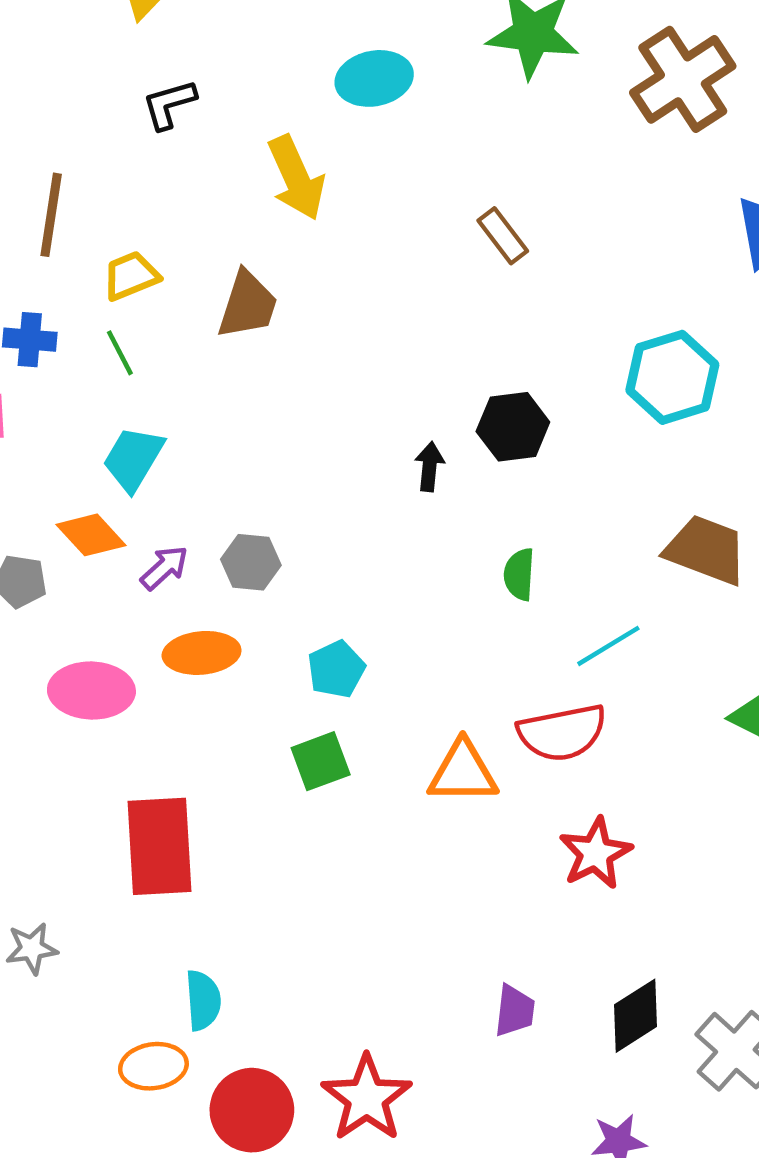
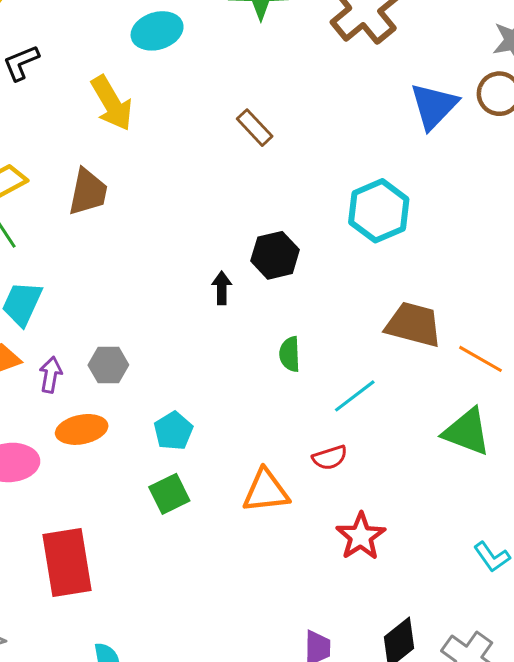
purple arrow: (164, 568) -> (51, 375), turned -32
red semicircle: (562, 733) -> (330, 458), size x0.6

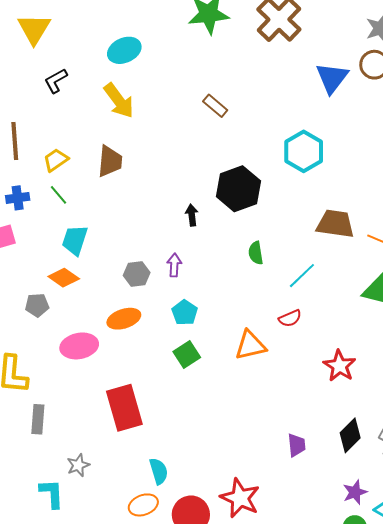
cyan ellipse: (157, 31) -> (124, 50), moved
black hexagon: (275, 255) -> (238, 189), size x1.4
black arrow: (222, 288) -> (192, 215), moved
purple arrow: (51, 375) -> (174, 265), moved
red star: (361, 536) -> (340, 366), moved

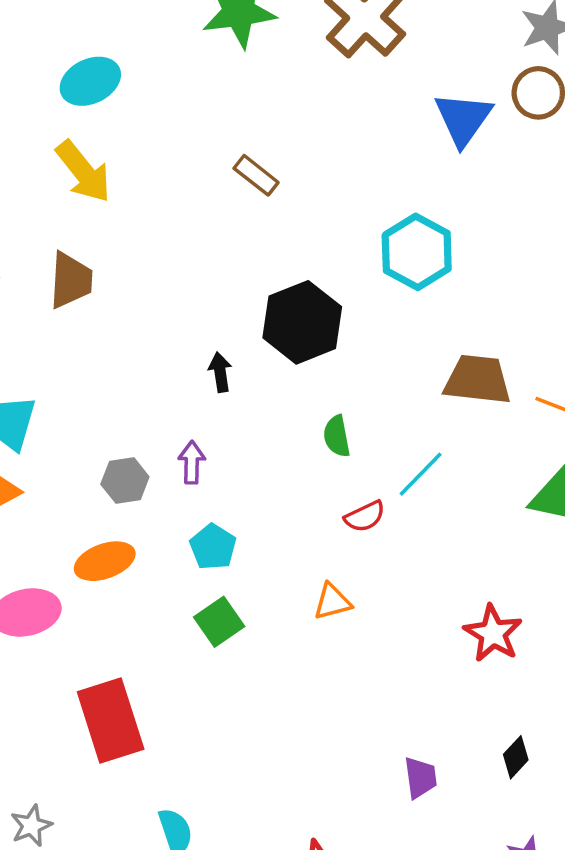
red semicircle: (290, 318) -> (365, 516), moved
orange triangle: (250, 345) -> (332, 602), size x0.7
black diamond: (350, 435) -> (516, 757), size x0.7

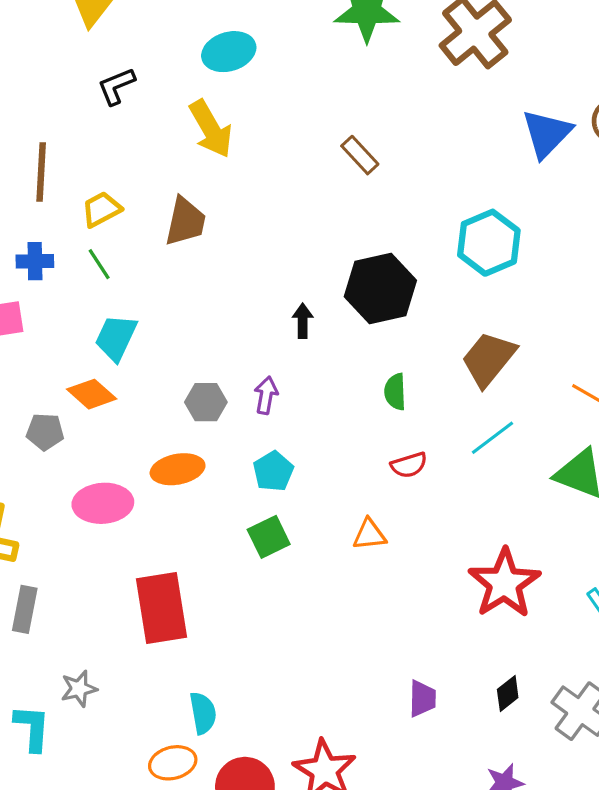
brown trapezoid: (477, 380) -> (489, 359), moved, turned -66
cyan line: (421, 474) -> (493, 438), moved
red star: (493, 633) -> (504, 583), size x1.4

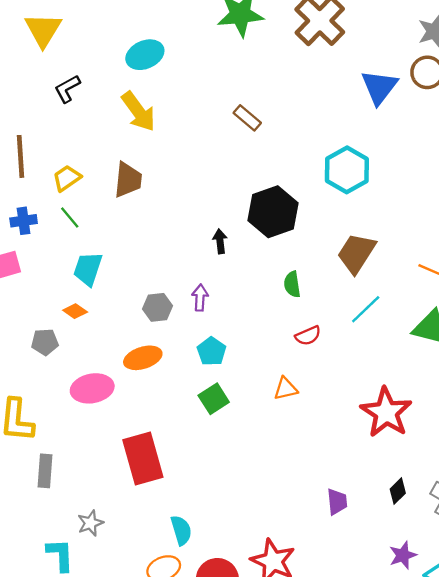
orange diamond: (92, 394) -> (75, 311), size x0.7

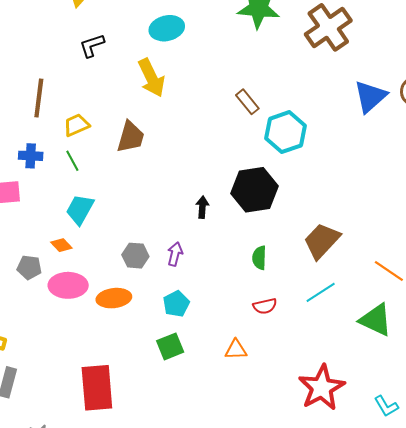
cyan hexagon: (347, 170) -> (285, 132), moved
pink ellipse: (92, 388) -> (68, 285), moved

